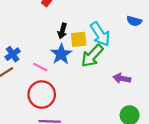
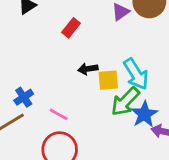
black arrow: (62, 31) -> (88, 69), turned 64
blue star: (61, 54) -> (144, 114), moved

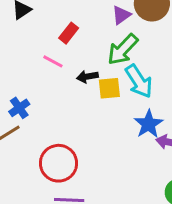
green arrow: (125, 101) -> (123, 50), moved
pink line: (59, 114) -> (53, 61), moved

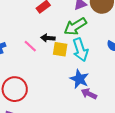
pink line: (53, 61) -> (30, 46), moved
blue star: (148, 124) -> (79, 79), turned -30

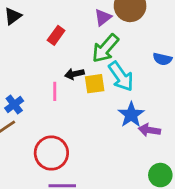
pink line: (30, 46) -> (55, 91), turned 64
blue star: (79, 79) -> (131, 115), turned 30

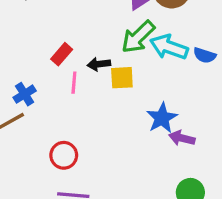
red rectangle: (56, 35) -> (62, 54), moved
cyan arrow: (121, 76) -> (169, 47), moved, turned 140
red circle: (51, 153) -> (64, 155), size x0.7

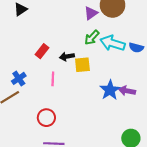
green arrow: (138, 37) -> (92, 37), size x0.7
pink line: (74, 83) -> (53, 79), moved
purple arrow: (182, 138) -> (127, 91), moved

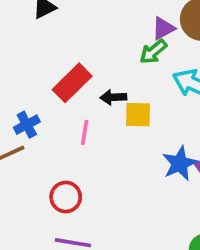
green arrow: (92, 37) -> (153, 52), moved
red rectangle: (42, 51) -> (72, 83), size x1.5

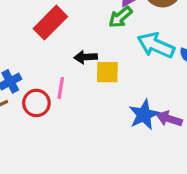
red rectangle: (72, 83) -> (50, 23), moved
red circle: (66, 197) -> (36, 103), moved

